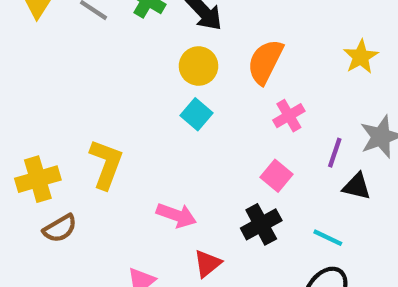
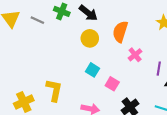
cyan square: (196, 114) -> (92, 70), moved
pink square: (277, 176) -> (112, 84), moved

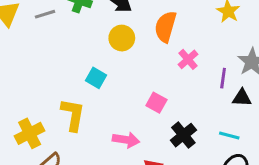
gray line: (37, 20) -> (45, 14), turned -40
cyan square: (92, 70) -> (96, 78), moved

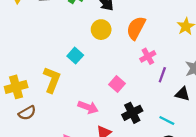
purple line: (223, 78) -> (162, 75), moved

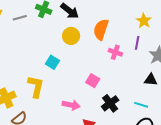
pink cross: (148, 56) -> (115, 52), turned -32
purple line: (162, 75) -> (137, 43), moved

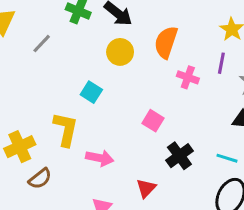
gray line: (20, 18) -> (42, 44), moved, turned -32
pink arrow: (71, 105) -> (100, 158), moved

